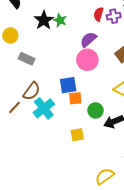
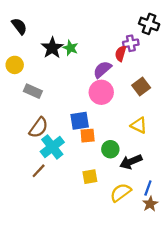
red semicircle: (99, 14) -> (121, 54), moved
brown line: (14, 107) -> (39, 171), moved
yellow semicircle: (105, 176) -> (121, 192), moved

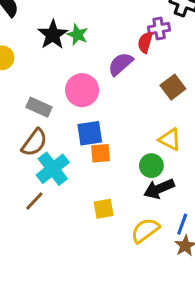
gray rectangle: (33, 91) -> (39, 107), moved
pink circle: (101, 92) -> (82, 90), moved
green circle: (110, 149) -> (151, 166), moved

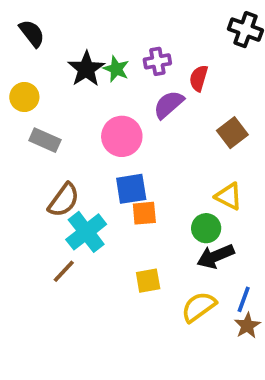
purple cross: (159, 29) -> (157, 61), moved
gray rectangle: (39, 107) -> (45, 140), moved

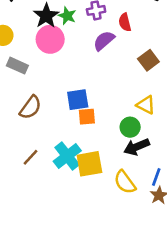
red semicircle: (199, 78) -> (125, 22), turned -30
pink circle: (122, 136) -> (50, 39), moved
cyan cross: (86, 232) -> (67, 156), moved
yellow square: (148, 281) -> (89, 164), size x1.5
yellow semicircle: (199, 307) -> (125, 182), turned -90

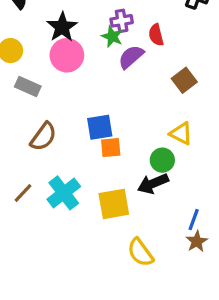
green star: (67, 16) -> (112, 36), moved
black arrow: (137, 147) -> (153, 184), moved
cyan cross: (67, 156) -> (64, 193), moved
brown line: (30, 157) -> (23, 193), moved
yellow semicircle: (125, 182) -> (140, 252), moved

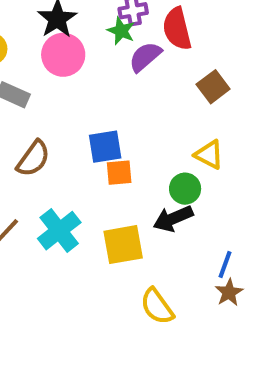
red semicircle: (156, 35) -> (177, 29), size x1.5

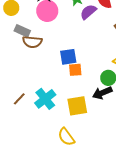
brown semicircle: (33, 159) -> (32, 42), moved, turned 60
yellow semicircle: (157, 306) -> (66, 137), moved

